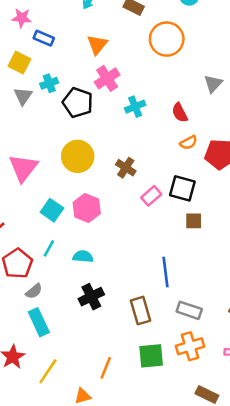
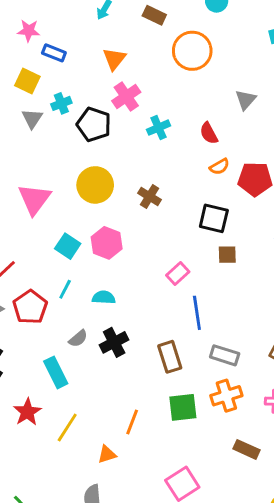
pink rectangle: (151, 196) -> (178, 273), moved
gray semicircle: (34, 291) -> (78, 339), moved

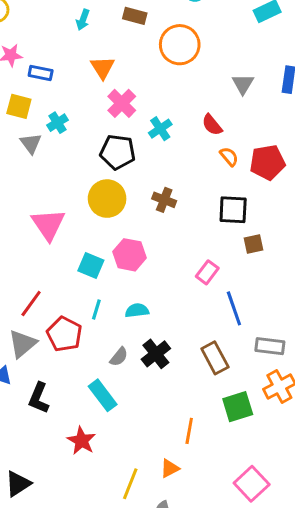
black pentagon: (94, 124) -> (118, 152), moved
orange semicircle: (219, 167) -> (229, 157), turned -90
yellow line: (67, 427) -> (130, 484), moved

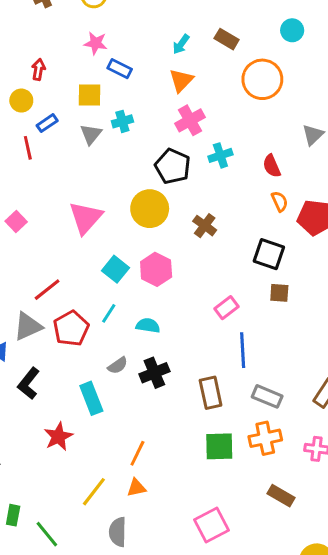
cyan arrow: (83, 20) -> (181, 44), moved
yellow square: (19, 106) -> (89, 95), turned -30
orange line: (189, 431) -> (137, 453), moved

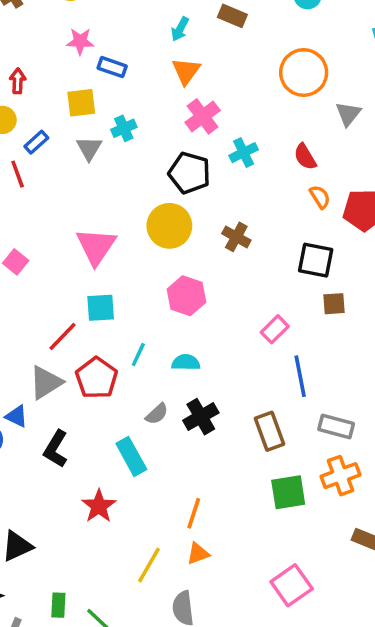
orange circle: (262, 79) -> (304, 73), moved
cyan square: (116, 269) -> (101, 308), moved, turned -35

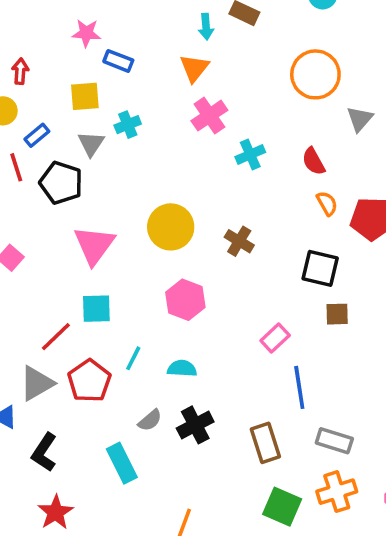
cyan arrow: (180, 29) -> (206, 27), moved, turned -35
black pentagon: (190, 173) -> (61, 183), moved
green square: (288, 492) -> (282, 507), turned 30
red star: (99, 506) -> (56, 512), moved

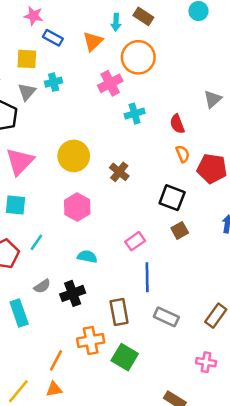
orange triangle: (194, 68) -> (93, 41), moved
orange circle: (315, 74) -> (138, 57), moved
brown square: (337, 314) -> (180, 230), turned -35
cyan semicircle: (182, 369) -> (87, 257), moved
orange cross: (337, 492) -> (91, 340), moved

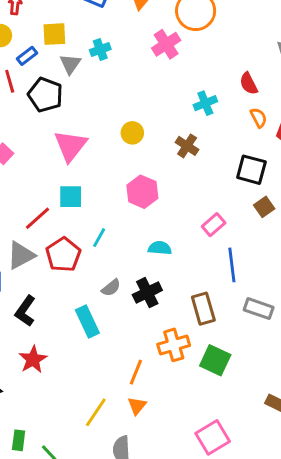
yellow square: (27, 59) -> (54, 34), moved
cyan cross: (135, 114) -> (205, 103), moved
yellow circle: (74, 156) -> (132, 133), size x0.6
orange triangle: (54, 389) -> (137, 406), turned -35

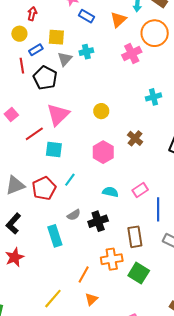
brown cross: (187, 146) -> (135, 138), moved
red line: (37, 218) -> (34, 134), moved
pink rectangle: (214, 225) -> (140, 190), moved
orange triangle: (137, 406) -> (91, 299), moved

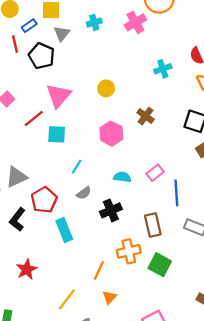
cyan cross: (86, 52) -> (94, 22), moved
red pentagon: (44, 188) -> (44, 200), moved
gray semicircle: (74, 215) -> (84, 193), moved
red star: (15, 257) -> (27, 269), moved

